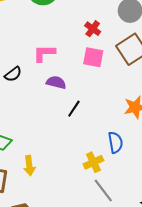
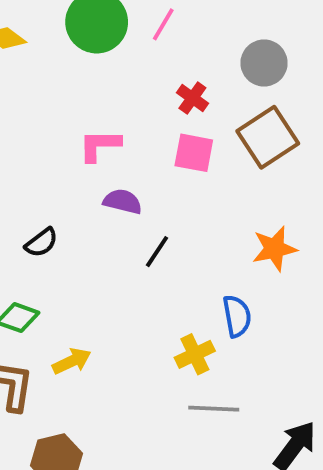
black semicircle: (13, 74) -> (41, 243), moved
yellow arrow: (29, 166) -> (72, 361), turned -108
gray line: (103, 191) -> (214, 409), turned -50

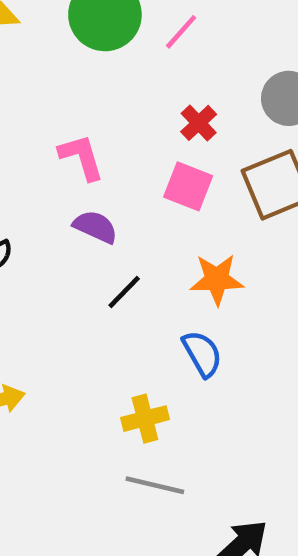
pink L-shape: (100, 145) -> (81, 157), turned 63
orange star: (274, 249) -> (217, 279), moved
blue semicircle: (237, 316) -> (202, 354), moved, turned -30

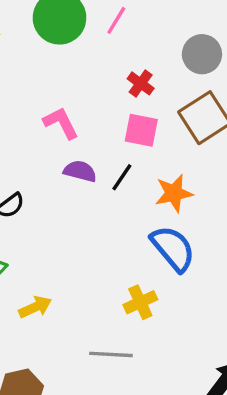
black line: (124, 292) -> (122, 177), moved
blue semicircle: (202, 354) -> (173, 248), size x1.4
gray line: (155, 485) -> (111, 354), moved

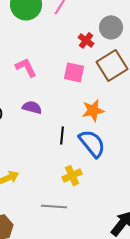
red cross: (141, 83) -> (86, 40), moved
purple semicircle: (80, 171) -> (32, 107), moved
black line: (122, 177) -> (62, 135), moved, turned -30

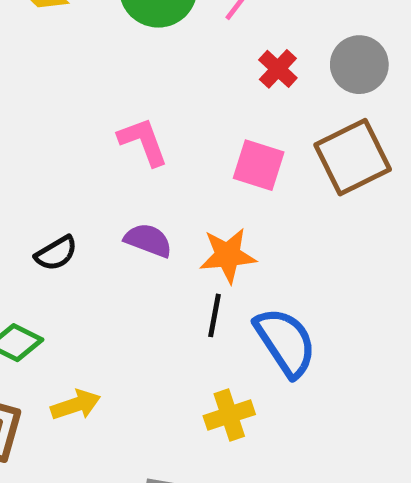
red cross: (86, 40) -> (278, 69), moved
orange star: (93, 110) -> (228, 255), moved

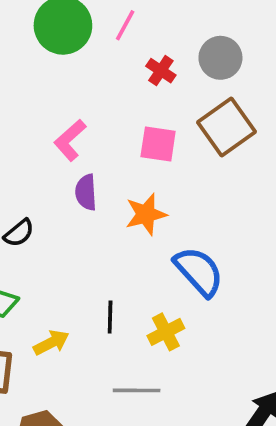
pink L-shape: (143, 142) -> (70, 140), turned -102
purple semicircle: (148, 240) -> (86, 192), moved, turned -105
black line: (214, 315) -> (110, 317), moved

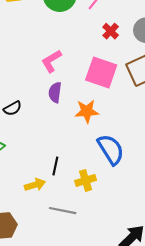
pink square: (158, 144) -> (101, 73), size x1.4
yellow arrow: (51, 343) -> (35, 185), moved

